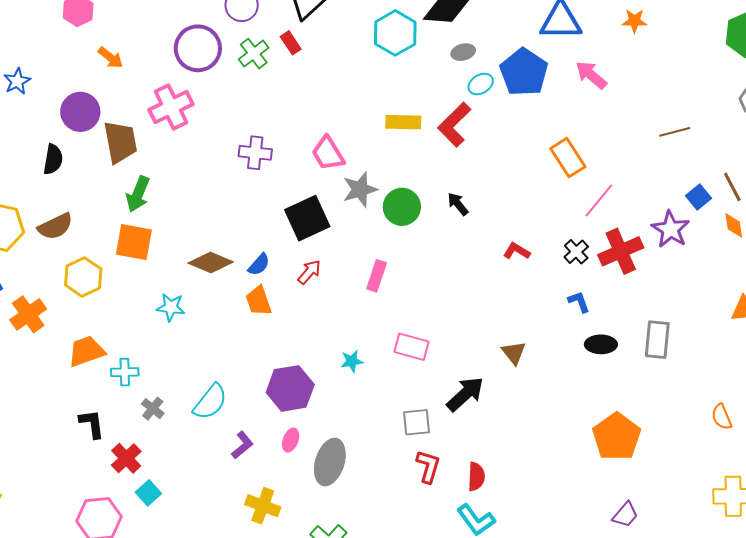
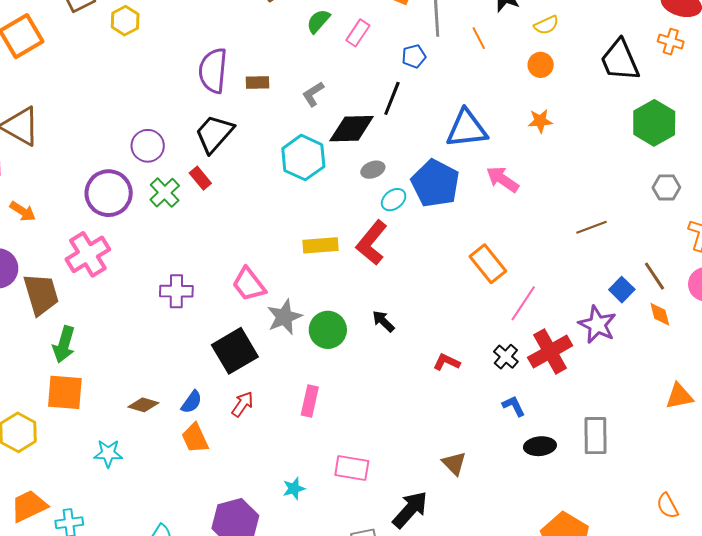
brown diamond: (211, 262) -> (143, 405), size x0.7

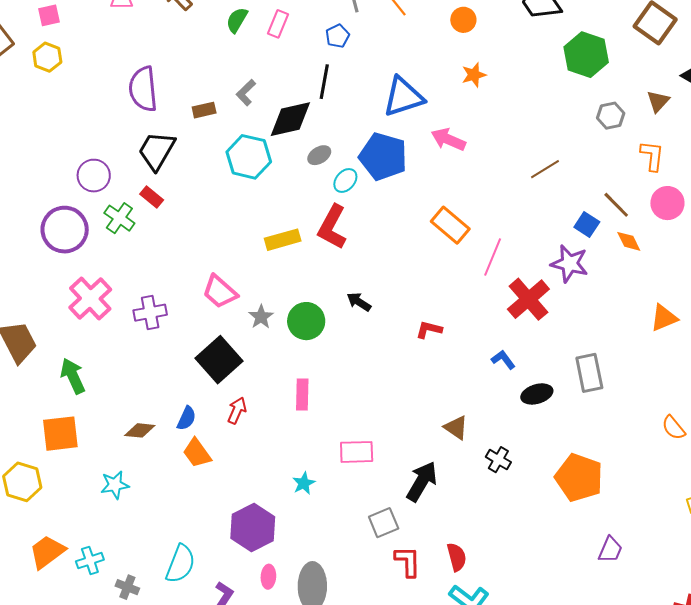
brown rectangle: (258, 83) -> (204, 110), moved
pink cross: (88, 254) -> (90, 298), moved
gray star: (284, 317) -> (261, 317), size x0.7
green arrow: (64, 344) -> (73, 376), moved, turned 150
black cross: (506, 357) -> (498, 460), moved

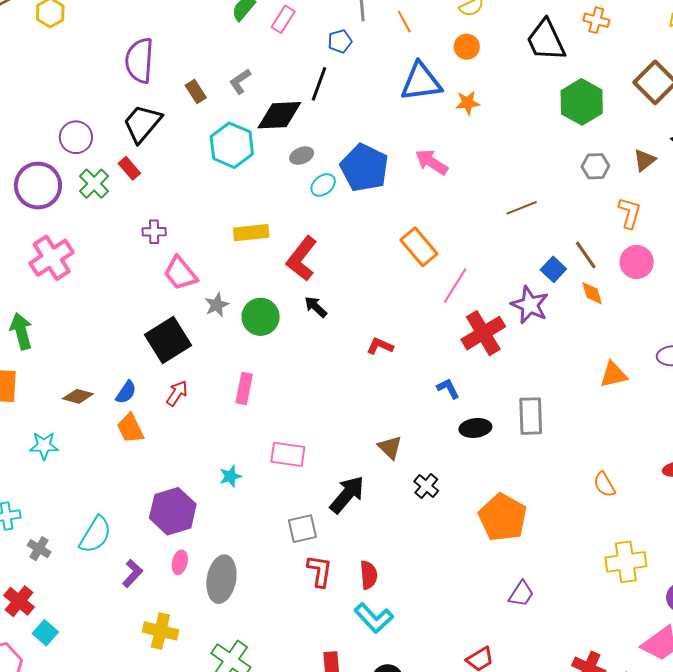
blue triangle: (403, 97) -> (421, 82), moved
brown rectangle: (204, 110) -> (196, 92), turned 60
red L-shape: (332, 227) -> (302, 259), moved
purple cross: (150, 313) -> (154, 232), moved, size x0.7

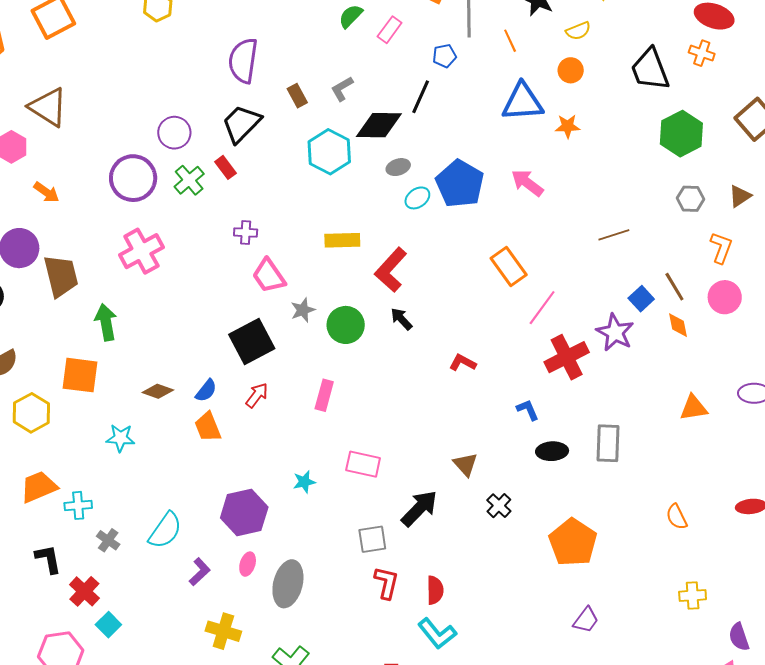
yellow cross: (626, 562) -> (693, 596), size x0.7

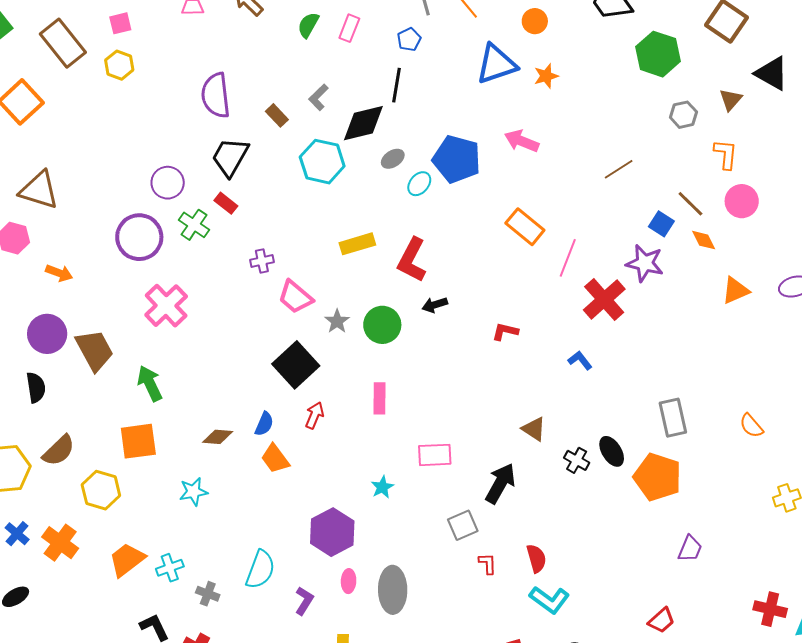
black arrow: (401, 319) -> (435, 305), turned -50
orange triangle: (694, 408) -> (736, 290), moved
gray rectangle: (608, 443) -> (673, 418), moved
black ellipse: (552, 451) -> (612, 451), moved, turned 76
red L-shape: (386, 583) -> (488, 564), size x0.7

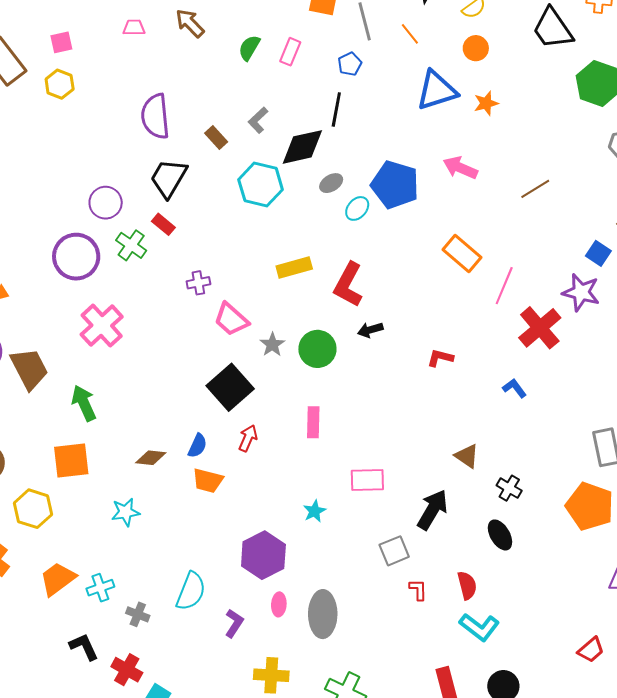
brown line: (619, 169) -> (535, 189), moved
black ellipse: (612, 451) -> (500, 535), moved
orange trapezoid: (275, 459) -> (208, 481), turned -40

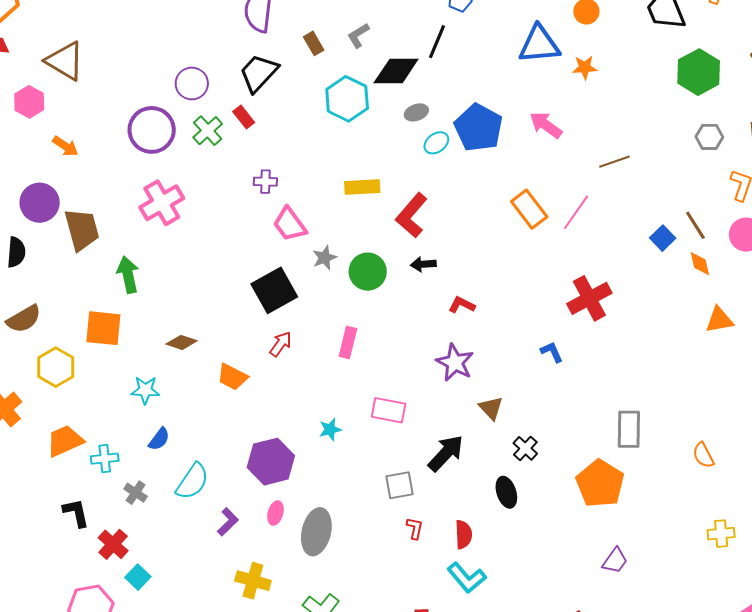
pink line: (504, 286) -> (576, 212), moved
purple star: (581, 292) -> (455, 363), moved
red L-shape: (440, 358) -> (462, 305), moved
blue semicircle: (197, 446) -> (159, 439), moved

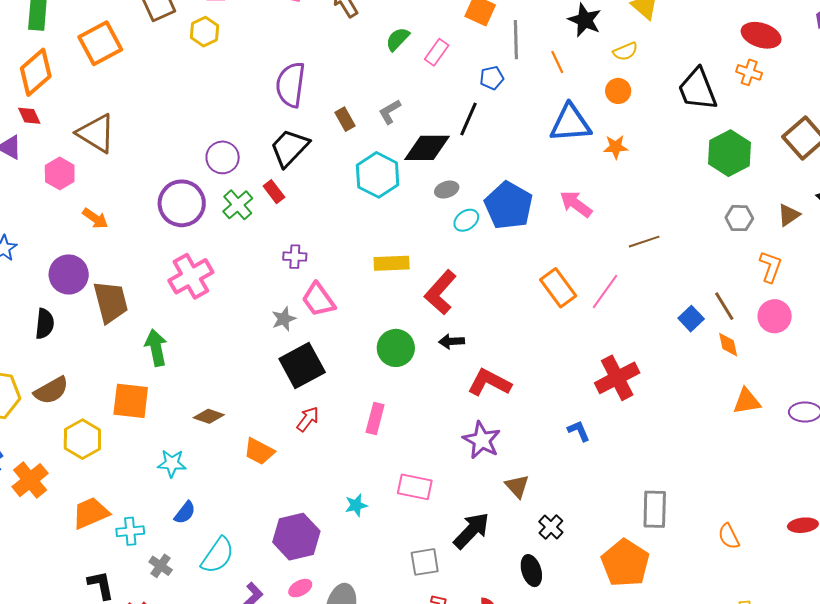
gray star: (325, 258) -> (284, 319), moved
red L-shape: (462, 305) -> (489, 383), size x1.6
pink ellipse: (275, 513) -> (300, 588), turned 45

